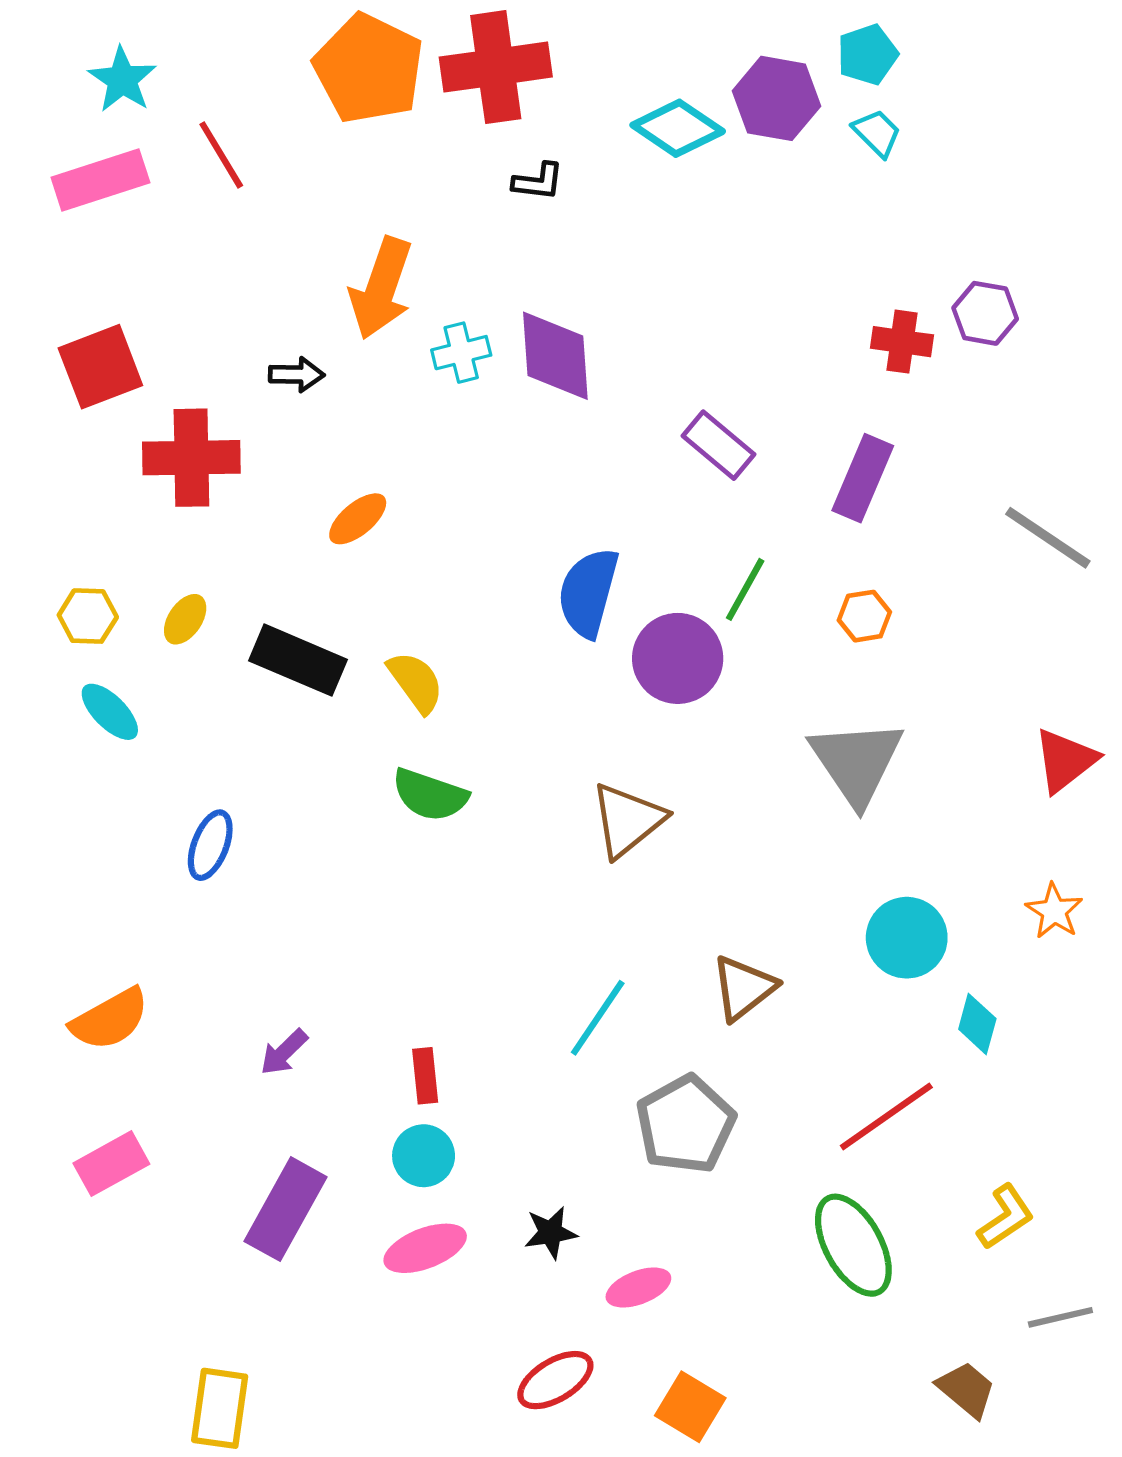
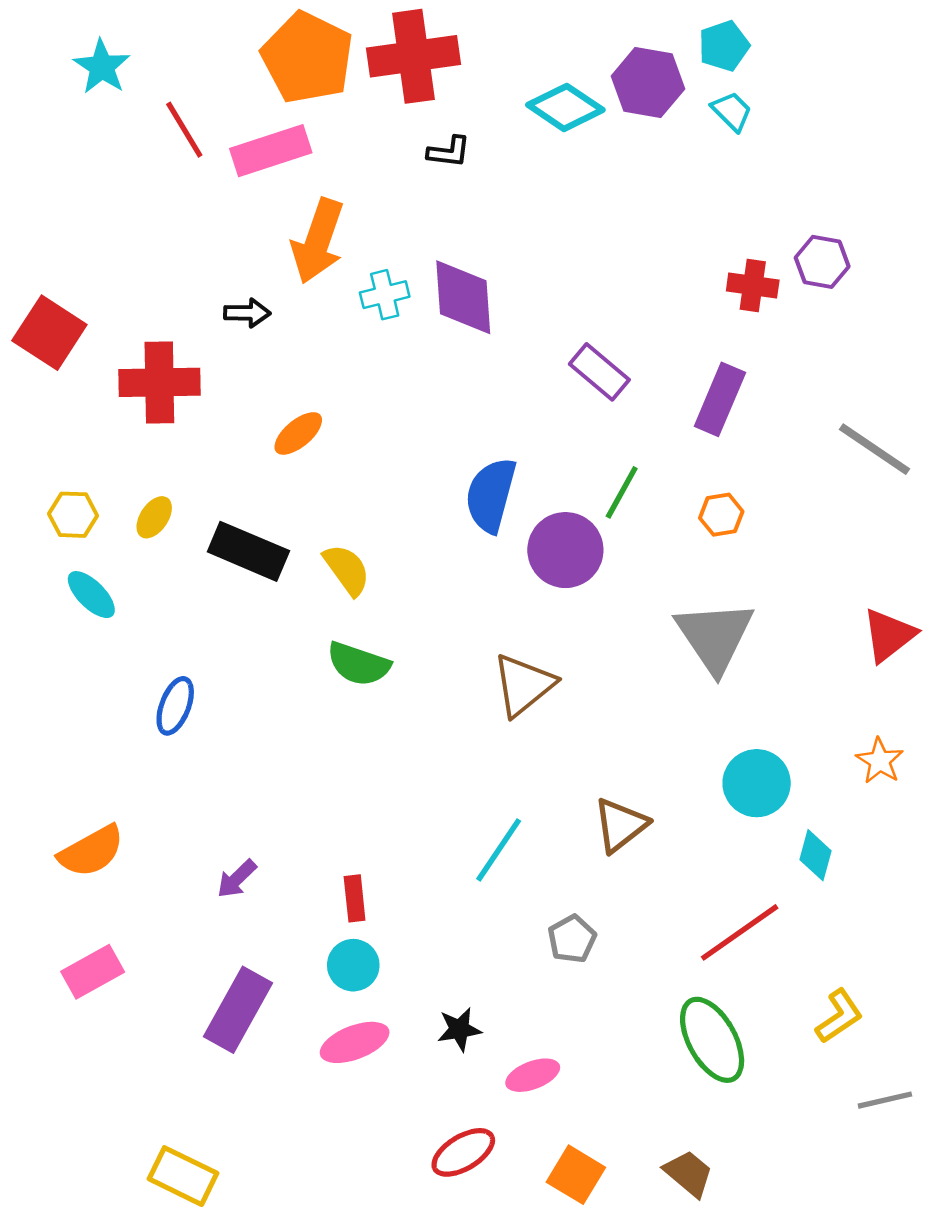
pink rectangle: (100, 180) -> (271, 151), moved
red square: (100, 367) -> (49, 333), moved, turned -36
gray pentagon: (686, 1124) -> (572, 939), size x0.6
brown trapezoid: (966, 1389) -> (689, 1173), moved
yellow rectangle: (220, 1408) -> (183, 1176), turned -72

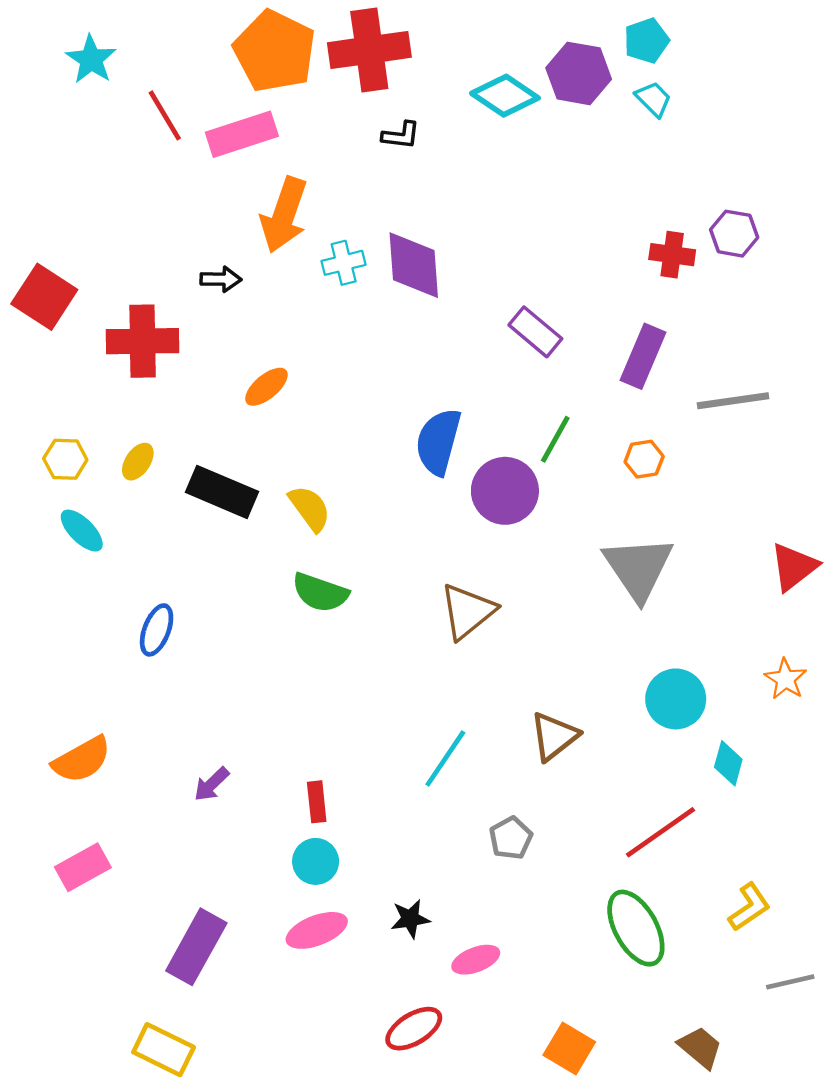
gray line: (874, 449) -> (733, 401), moved, turned -42
purple rectangle: (238, 1010) -> (196, 947), moved
brown trapezoid: (689, 1173) -> (700, 1047), moved
orange square: (576, 1175) -> (569, 1049), moved

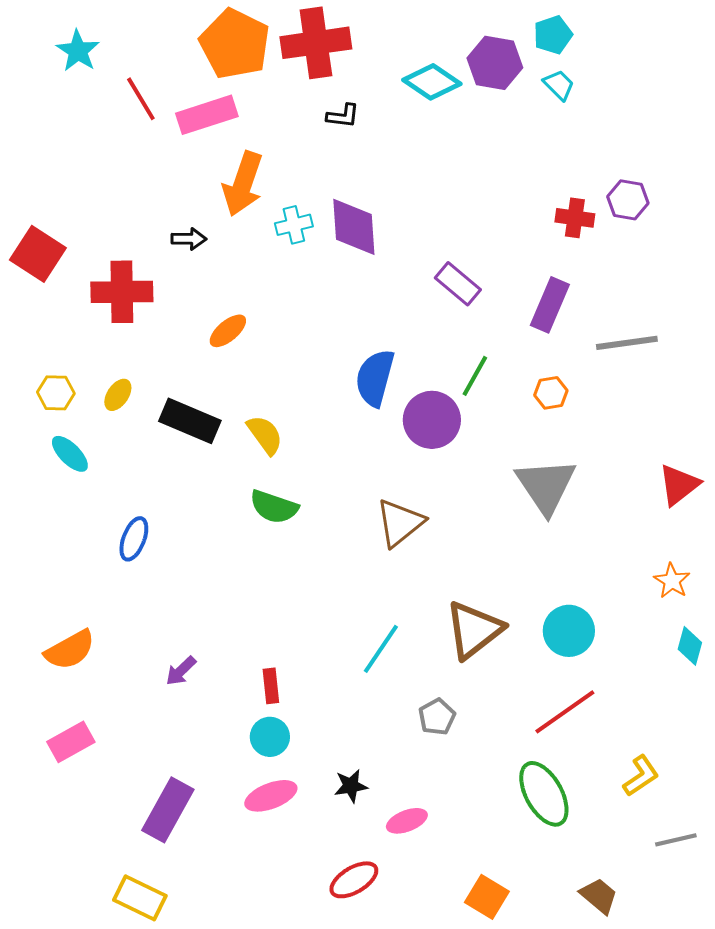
cyan circle: (676, 699) -> (569, 631), moved
brown triangle: (554, 736) -> (474, 630), size x1.4
cyan diamond: (728, 763) -> (690, 646), moved

